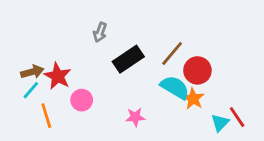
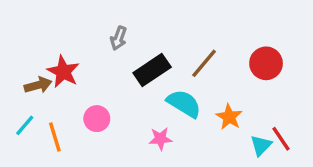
red circle: (197, 70) -> (266, 63), moved
red star: (58, 76) -> (63, 72), moved
cyan semicircle: (175, 87) -> (184, 104), moved
cyan line: (31, 90) -> (25, 125), moved

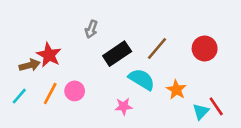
orange line: (55, 137) -> (50, 94), moved, turned 45

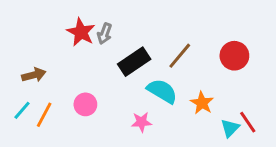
red star: (49, 55) -> (81, 32), moved
orange line: (50, 94) -> (44, 115), moved

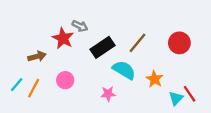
red star: (81, 32) -> (63, 38), moved
gray arrow: (105, 34) -> (80, 26), turned -84
brown arrow: (34, 75) -> (37, 56), moved

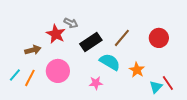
pink circle: (65, 80) -> (58, 71), size x1.5

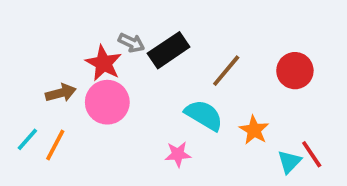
black rectangle: (91, 42) -> (169, 50), moved
pink circle: (58, 71) -> (107, 102), moved

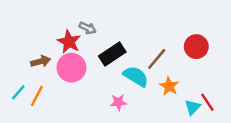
black rectangle: (169, 50) -> (112, 54), moved
brown line: (226, 71) -> (157, 59), moved

